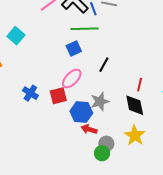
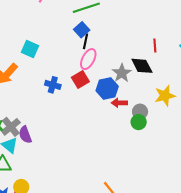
cyan square: (16, 36) -> (30, 49), moved
black line: (104, 65) -> (85, 41), moved
black diamond: (135, 105) -> (142, 66), moved
yellow star: (135, 135) -> (165, 96), turned -30

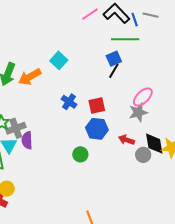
pink ellipse: (88, 59) -> (143, 97), moved
black diamond: (142, 66) -> (154, 144), moved
blue hexagon: (107, 89) -> (97, 129), moved
green circle: (139, 122) -> (80, 154), moved

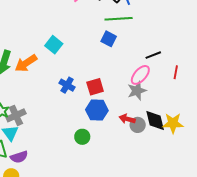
blue square: (114, 59) -> (109, 39), turned -35
black line: (114, 71) -> (153, 55), moved, turned 42
purple semicircle: (27, 140) -> (19, 157), moved, turned -102
gray circle: (143, 155) -> (138, 125), moved

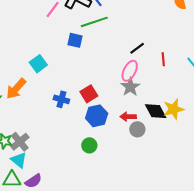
blue square: (109, 39) -> (75, 40), moved
cyan square: (54, 45) -> (38, 64), turned 30
gray circle: (138, 125) -> (137, 129), moved

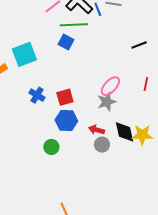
green line: (94, 22) -> (74, 25), moved
black line: (137, 48) -> (139, 45), moved
cyan square: (38, 64) -> (24, 54), size x1.4

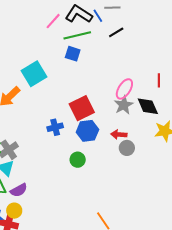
black line: (139, 45) -> (116, 32), moved
blue cross: (37, 95) -> (55, 127), moved, turned -35
red square: (65, 97) -> (82, 108), size x1.4
black diamond: (124, 132) -> (148, 106), moved

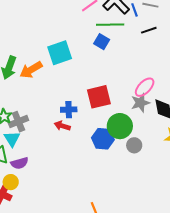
blue hexagon: (87, 131) -> (103, 139), moved
red arrow: (119, 135) -> (62, 126), moved
green circle: (78, 160) -> (120, 126), moved, size x1.6

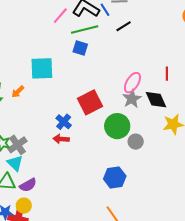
cyan square: (60, 53) -> (42, 68), turned 30
orange arrow: (31, 70) -> (18, 92), size x0.6
blue cross: (69, 110) -> (64, 122), turned -35
blue hexagon: (103, 139) -> (115, 178), moved

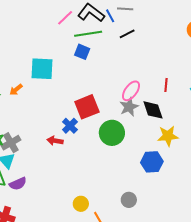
blue cross: (64, 122) -> (70, 126), moved
gray circle: (136, 142) -> (129, 200), moved
blue hexagon: (115, 178) -> (152, 162), moved
yellow circle: (24, 206) -> (81, 204), moved

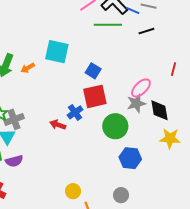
blue line: (110, 16) -> (133, 11), turned -48
blue square: (82, 52) -> (93, 71), moved
red line: (166, 85) -> (174, 69), moved
blue hexagon: (152, 162) -> (130, 158), moved

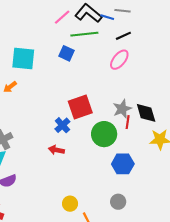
cyan square: (57, 52) -> (23, 58), moved
red line: (174, 69) -> (128, 122), moved
blue square: (93, 71) -> (67, 53), moved
pink ellipse: (141, 88) -> (119, 60), moved
red arrow: (58, 125) -> (56, 150), moved

